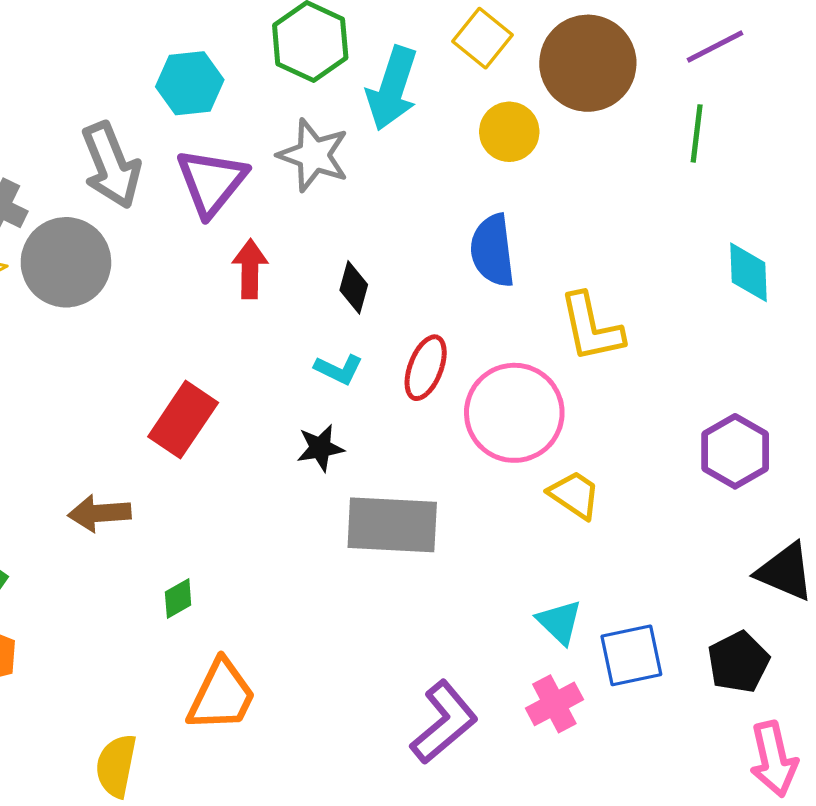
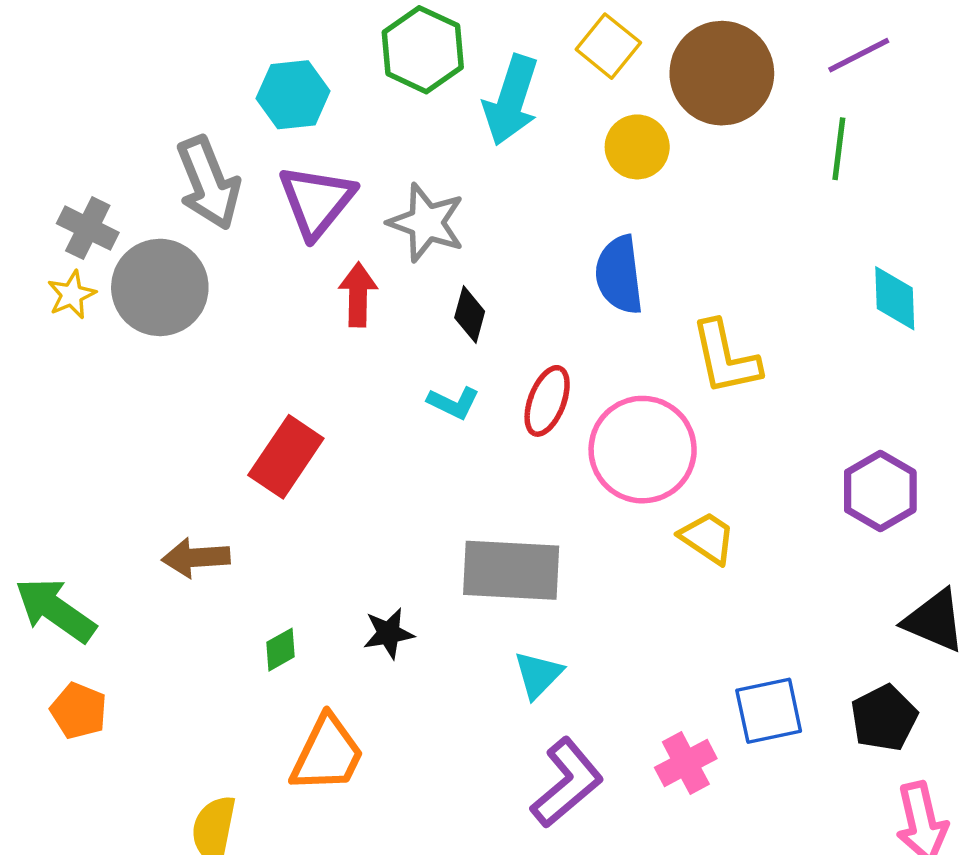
gray star: (314, 155) -> (426, 223), moved
black star: (320, 448) -> (389, 633), moved
cyan triangle: (559, 622) -> (538, 675), moved, turned 30

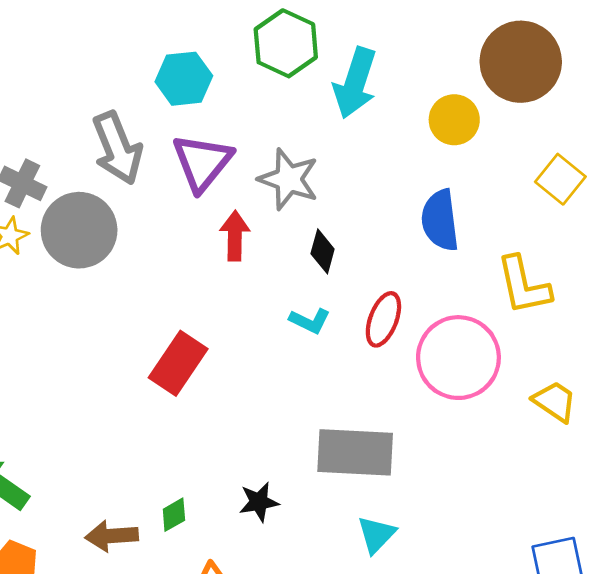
yellow square: (608, 46) -> (560, 179), moved
yellow trapezoid: (707, 538) -> (555, 401), moved
brown arrow: (196, 558) -> (112, 536), moved

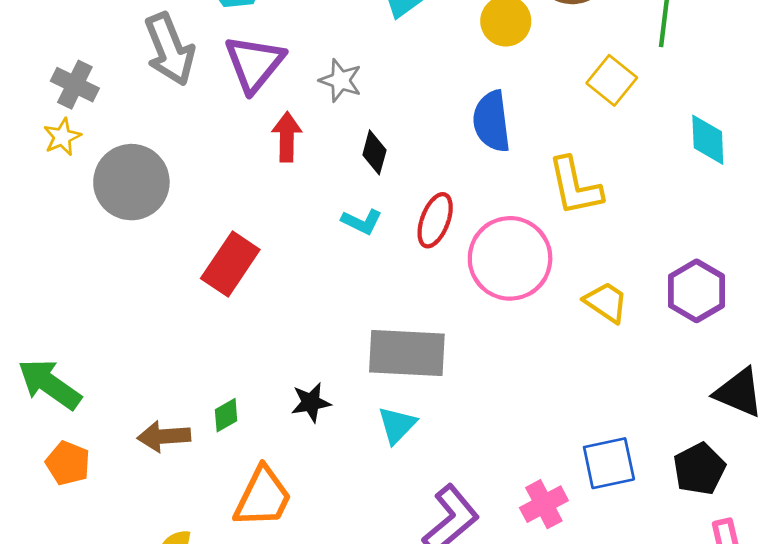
gray star: (289, 179) -> (340, 80), size x0.7
gray circle: (79, 230) -> (131, 182), moved
cyan triangle: (376, 535) -> (397, 425), moved

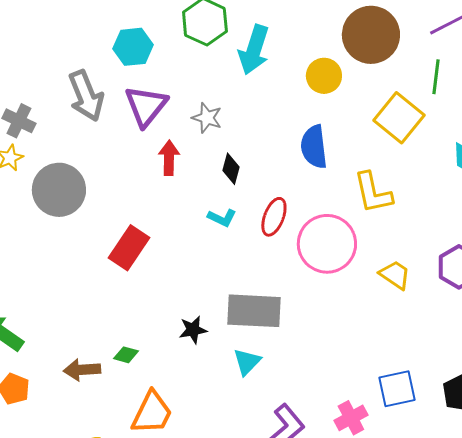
yellow square: (612, 80) -> (399, 118), size x1.4
black star: (311, 402) -> (193, 330), moved
green diamond: (226, 415) -> (126, 355), turned 45

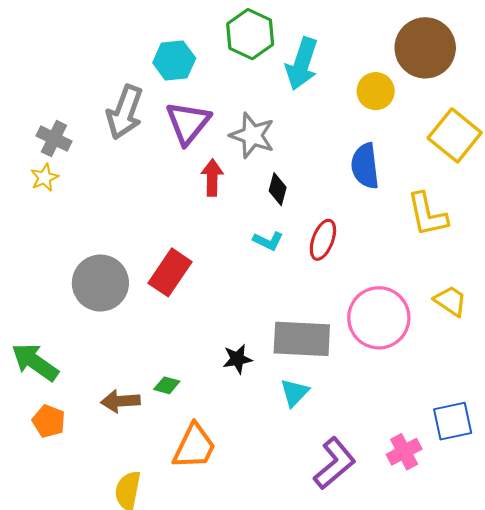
gray arrow: (86, 96) -> (125, 112), turned 42
gray star: (207, 118) -> (252, 135), size x1.4
gray circle: (59, 190) -> (100, 283), moved
pink circle: (327, 244) -> (379, 318), moved

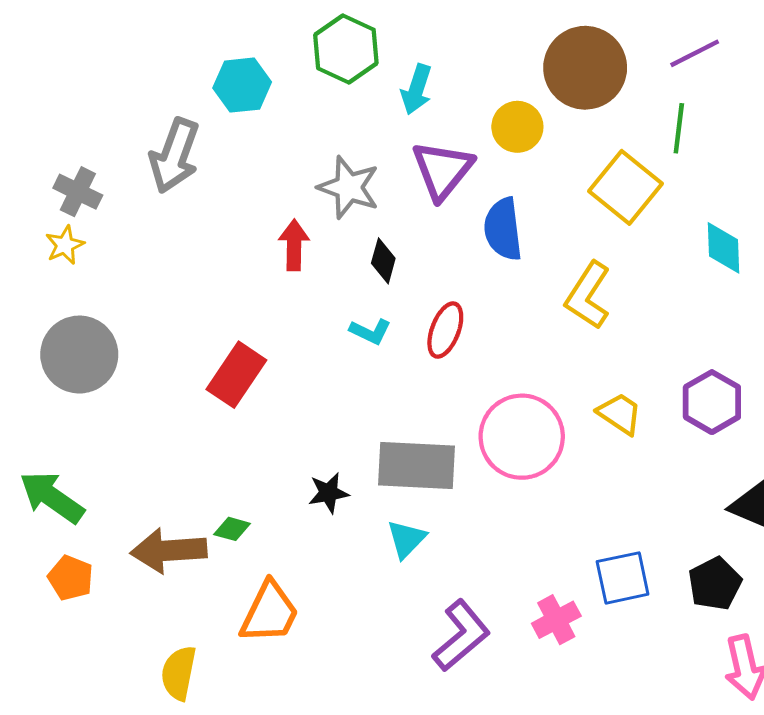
cyan arrow: (302, 64) -> (417, 89), size x0.7
purple triangle: (188, 123) -> (442, 170), moved
yellow L-shape: (427, 214) -> (588, 295), turned 45
gray circle: (100, 283) -> (79, 355), moved
brown arrow: (120, 401) -> (169, 551), size x1.4

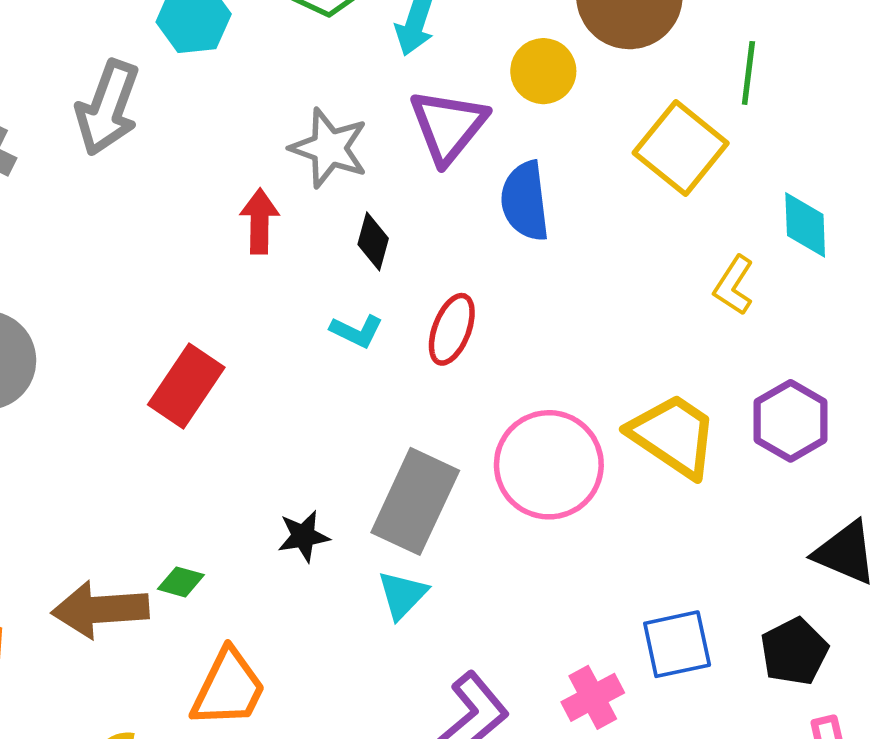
yellow L-shape: (588, 295) -> (734, 285), moved, size x0.7
yellow trapezoid: (620, 414) -> (673, 435), size x1.6
gray rectangle: (417, 466) -> (415, 501), turned -68

